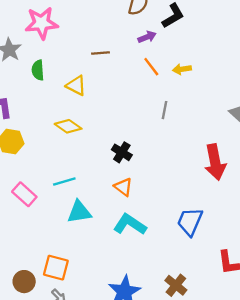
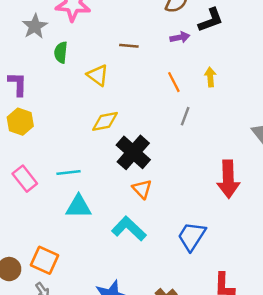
orange line: (151, 67) -> (174, 82), moved
yellow arrow: (182, 69) -> (210, 77), turned 84
yellow diamond: (68, 126) -> (105, 121), moved, turned -55
black cross: (122, 152) -> (133, 152), size x1.6
orange triangle: (123, 187) -> (142, 189), moved

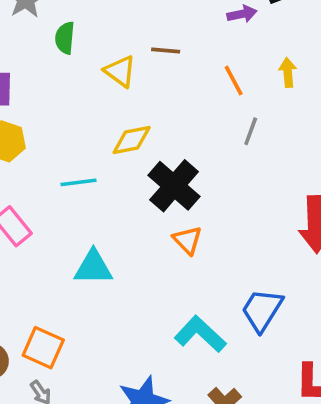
brown line: (129, 46) -> (166, 50), moved
cyan line: (69, 173) -> (79, 182), moved
cyan L-shape: (129, 229) -> (200, 334), moved

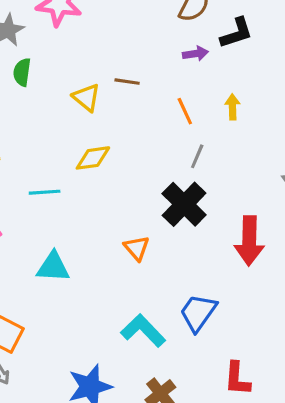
green semicircle: (65, 38) -> (22, 72), moved
black cross: (174, 186) -> (184, 204), moved

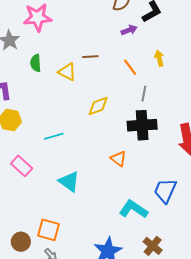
green semicircle: (22, 72) -> (36, 63), moved
yellow diamond: (93, 158) -> (98, 106), moved
black cross: (184, 204) -> (142, 125), turned -36
cyan triangle: (53, 267) -> (69, 182), turned 45

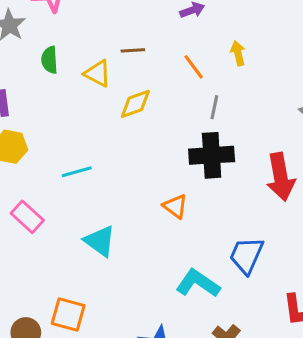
yellow diamond: (98, 106) -> (135, 104), moved

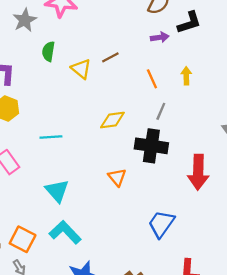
brown line: (133, 50) -> (110, 57), turned -36
yellow diamond: (135, 104) -> (112, 120), moved
cyan L-shape: (198, 283) -> (65, 232), moved

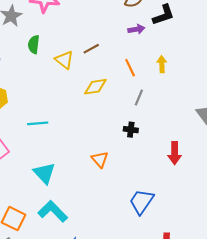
yellow diamond: (112, 120) -> (95, 87), moved
black cross: (151, 146) -> (131, 130), size x0.5
red arrow: (198, 172) -> (175, 153), size x0.7

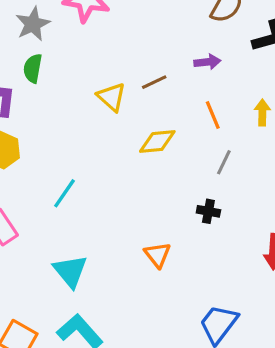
purple arrow: (136, 29) -> (207, 62), moved
green semicircle: (34, 44) -> (33, 68), moved
cyan line: (38, 123) -> (64, 193), turned -54

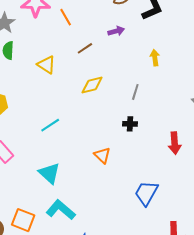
yellow triangle: (112, 97) -> (46, 65), moved
orange line: (213, 115) -> (66, 17), moved
cyan line: (64, 193) -> (50, 125), moved, turned 30

